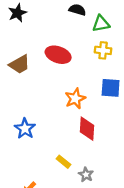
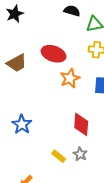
orange star: (75, 99) -> (70, 78), moved
gray star: (86, 175) -> (80, 154), moved

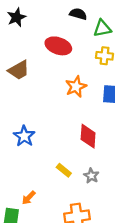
red ellipse: (54, 54) -> (58, 46), moved
gray star: (80, 154) -> (91, 176), moved

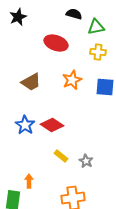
brown trapezoid: (19, 70) -> (31, 82), moved
red diamond: (88, 136) -> (52, 125), moved, turned -60
orange arrow: (29, 198) -> (29, 181), turned 136

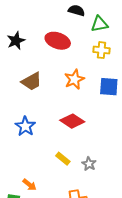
black star: (18, 17) -> (16, 41), moved
red diamond: (52, 125) -> (72, 121), moved
orange arrow: (29, 181) -> (29, 185), turned 128

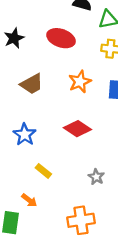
yellow rectangle: (63, 159) -> (43, 171), moved

